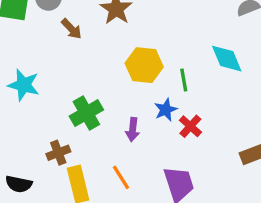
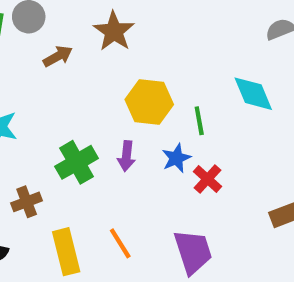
brown arrow: (72, 29) -> (58, 56), turned -75
purple arrow: (133, 130) -> (126, 156), moved
brown cross: (58, 153) -> (27, 202), moved

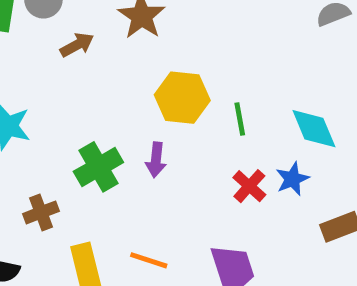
cyan diamond: (253, 94) -> (314, 129), moved
blue star: (176, 158) -> (292, 179), moved
orange line: (120, 243) -> (149, 260), turned -40

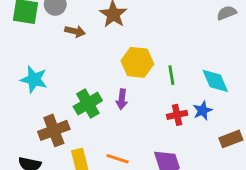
brown arrow: (77, 45) -> (75, 31), turned 42
red cross: (249, 186) -> (177, 115), turned 36
brown cross: (41, 212) -> (54, 130), size x1.5

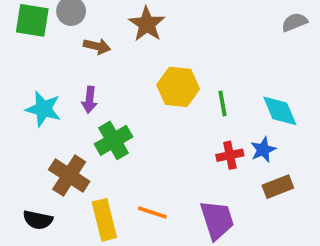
purple arrow: (122, 99) -> (90, 100), moved
brown cross: (54, 130) -> (69, 176), turned -36
brown rectangle: (231, 139) -> (278, 187), moved

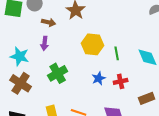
purple arrow: (90, 100) -> (45, 43), moved
blue star: (263, 150) -> (99, 78), moved
brown cross: (69, 176) -> (21, 83), moved

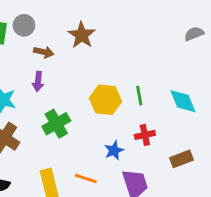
yellow hexagon: (93, 44) -> (106, 100), moved
blue star: (99, 78) -> (114, 150), moved

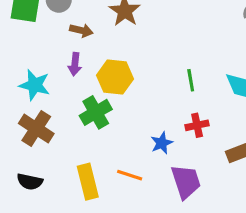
yellow hexagon: (106, 100) -> (115, 77), moved

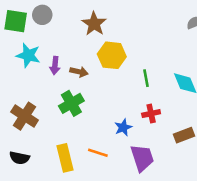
brown arrow: (81, 30) -> (79, 72), moved
yellow hexagon: (115, 77) -> (112, 55), moved
cyan star: (35, 85) -> (28, 55), moved

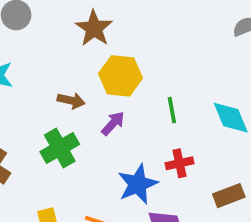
purple arrow: (55, 65) -> (113, 123), moved, turned -144
blue star: (123, 127) -> (138, 184), size x1.5

